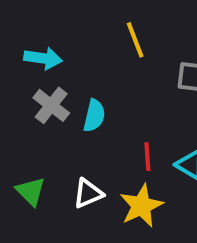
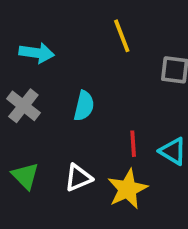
gray cross: (51, 105) -> (23, 106), moved

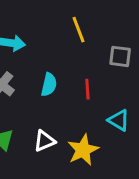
red line: (133, 144) -> (87, 89), moved

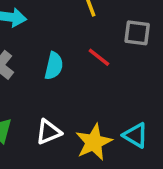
red line: (87, 89) -> (99, 57), moved, turned -48
cyan triangle: (119, 120) -> (135, 135), moved

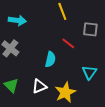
cyan semicircle: (54, 66) -> (50, 59), moved
cyan triangle: (135, 135) -> (89, 72), moved, turned 35

